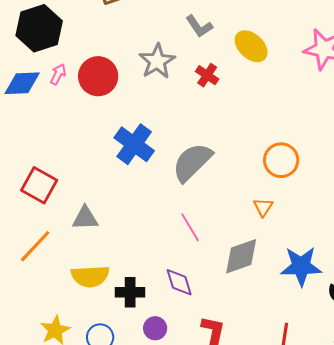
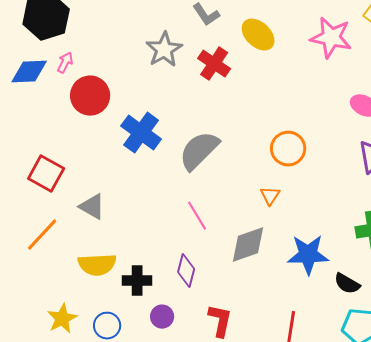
red cross: (207, 75) -> (214, 64), size x1.4
red circle: (98, 76) -> (90, 96), moved
gray triangle: (85, 218) -> (92, 207), turned 32
purple diamond: (179, 282) -> (186, 271), turned 32

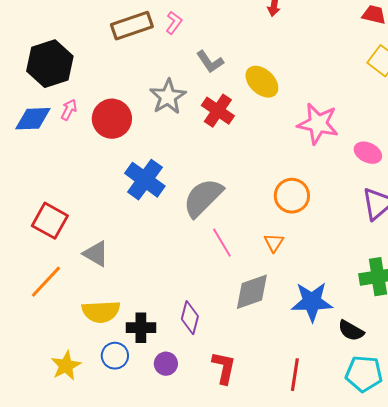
pink star: (331, 38) -> (318, 124), moved
red circle: (90, 96) -> (112, 119), moved
pink line: (197, 216) -> (222, 243), moved
blue circle: (107, 326) -> (115, 356), moved

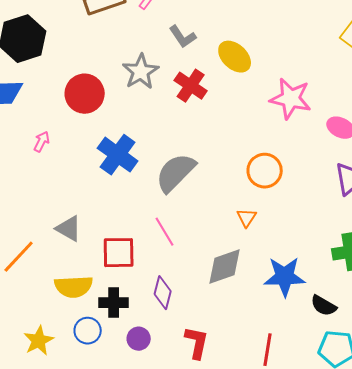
pink arrow: (69, 110) -> (42, 142), moved
red square: (50, 221) -> (119, 253), moved, turned -30
pink line: (222, 243) -> (165, 232), moved

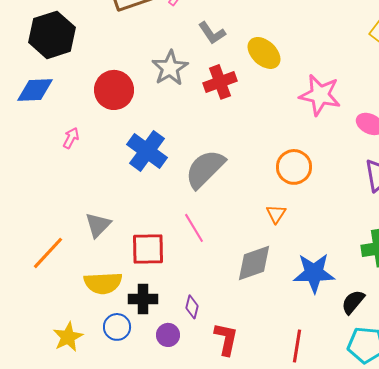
red cross: (191, 86) -> (220, 82), turned 36
gray triangle: (69, 229) -> (98, 225), turned 44
purple diamond: (163, 293) -> (192, 307), moved, size x0.7
black semicircle: (324, 306) -> (353, 302), turned 100

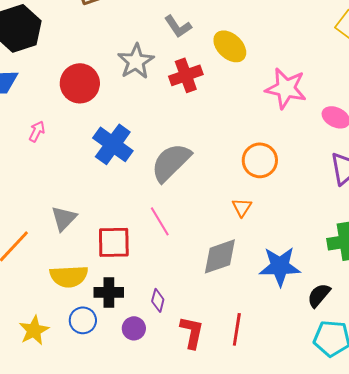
red line: (297, 346) -> (237, 329), moved

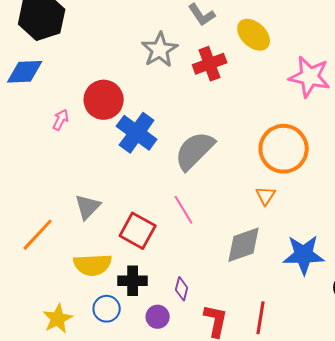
red circle: (80, 83) -> (104, 100), moved
orange circle: (260, 160) -> (284, 149), size x1.4
red square: (114, 242) -> (138, 231), turned 30

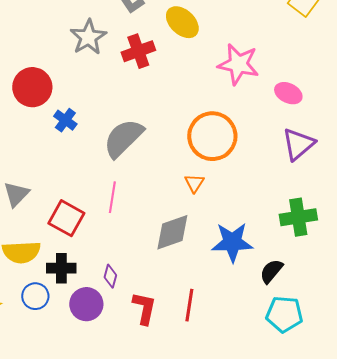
blue cross: (137, 133) -> (65, 120), size x0.6
pink line: (184, 210) -> (112, 197), turned 40
purple circle: (158, 317) -> (86, 304), size x1.4

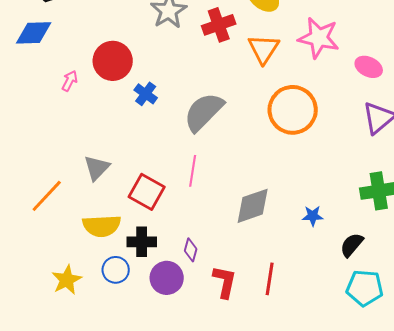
orange triangle: (194, 183) -> (264, 49), moved, size x1.6
blue star: (232, 242) -> (313, 216), size x0.5

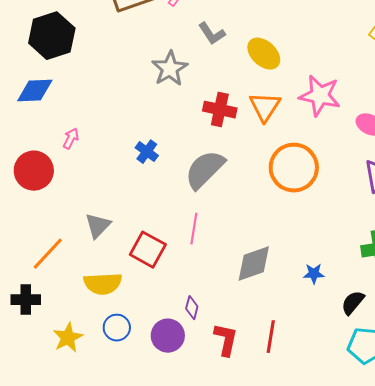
red cross: (219, 25) -> (220, 110), moved, turned 32
red circle: (113, 61) -> (34, 171), moved
black cross: (142, 242) -> (26, 300), moved

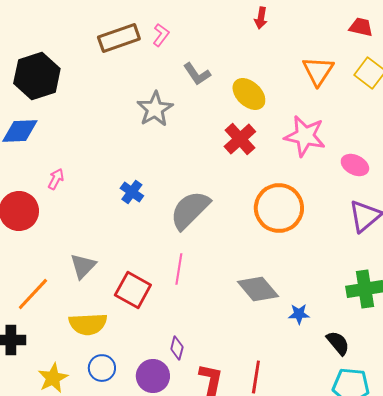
orange triangle: (265, 107) -> (318, 71), moved
red cross: (220, 110) -> (240, 139), moved, turned 36
gray diamond: (254, 264) -> (258, 289), moved, turned 69
black semicircle: (353, 303) -> (338, 343), turned 100

